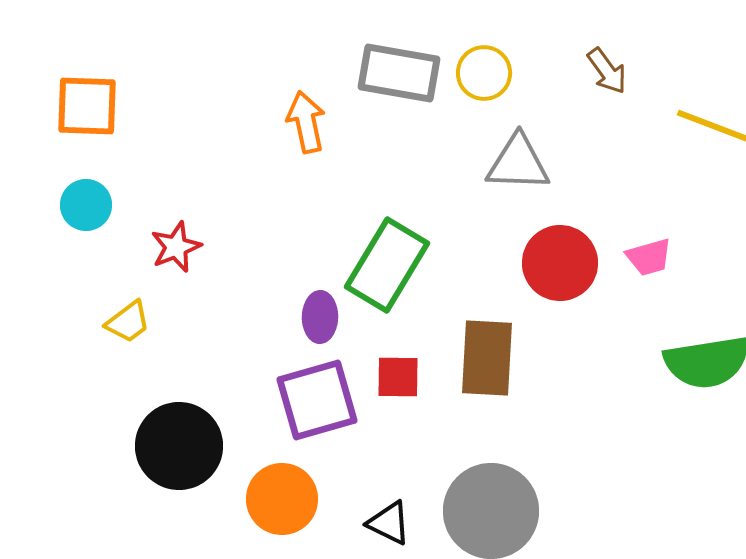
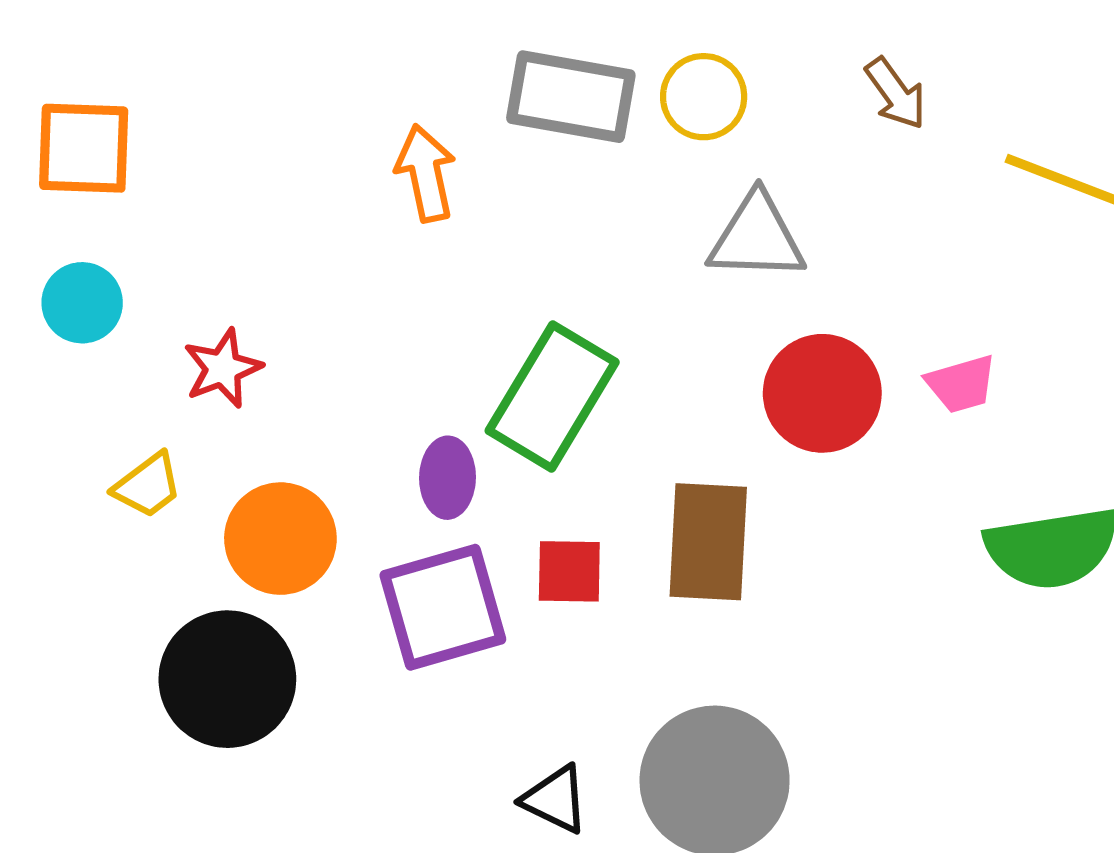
orange circle: (282, 499) -> (280, 539), moved

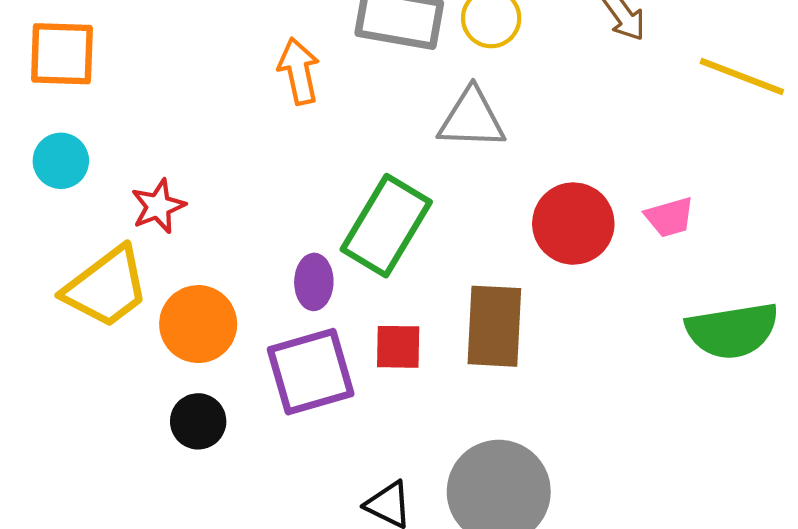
gray triangle: (757, 237) -> (472, 119), moved
yellow trapezoid: (148, 485) -> (106, 287), size x1.8
black circle: (227, 679) -> (198, 421), moved, size x0.6

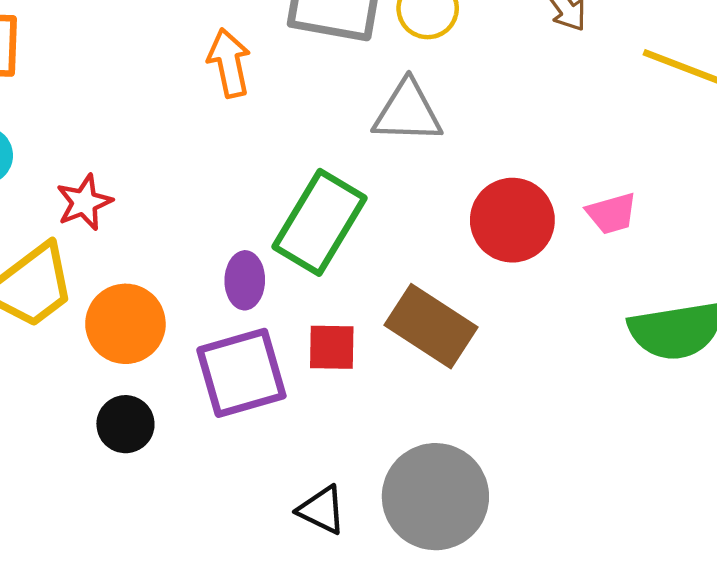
brown rectangle: (494, 326) -> (431, 326), turned -60

